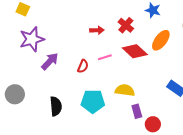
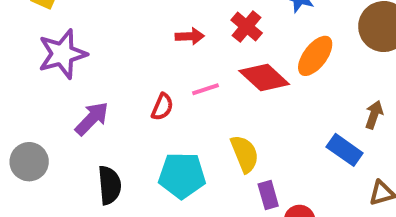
purple arrow: (50, 61) -> (92, 119), moved
yellow semicircle: (125, 90) -> (245, 154), turned 60

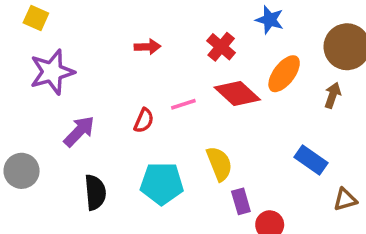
red arrow: (190, 36) -> (147, 47), moved
brown arrow: (374, 115) -> (333, 95), moved

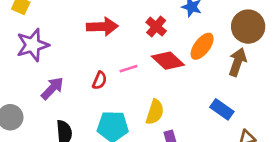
red arrow: (147, 47) -> (102, 27), size x1.6
brown arrow: (333, 95) -> (238, 62), size x1.5
yellow semicircle: (219, 164) -> (155, 112), turned 40

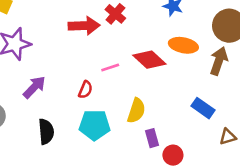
red cross: (156, 27) -> (115, 14), moved
orange ellipse: (202, 46) -> (183, 45), turned 64
red semicircle: (100, 80) -> (85, 90), moved

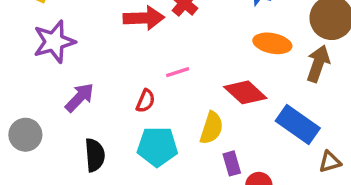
red diamond: (149, 60) -> (245, 92), moved
blue rectangle: (203, 108) -> (298, 125), size x1.4

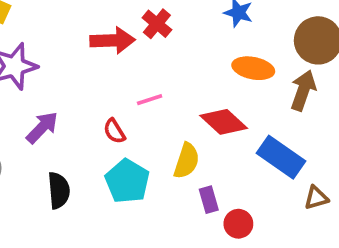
red semicircle: (145, 101) -> (114, 131), turned 125
cyan pentagon: (157, 147) -> (127, 181), turned 30

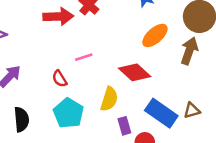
orange ellipse: (253, 68) -> (155, 35), turned -52
blue rectangle: (281, 157) -> (161, 113), moved
brown triangle: (316, 198) -> (192, 111), moved

